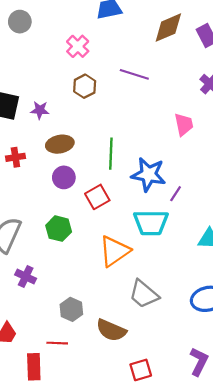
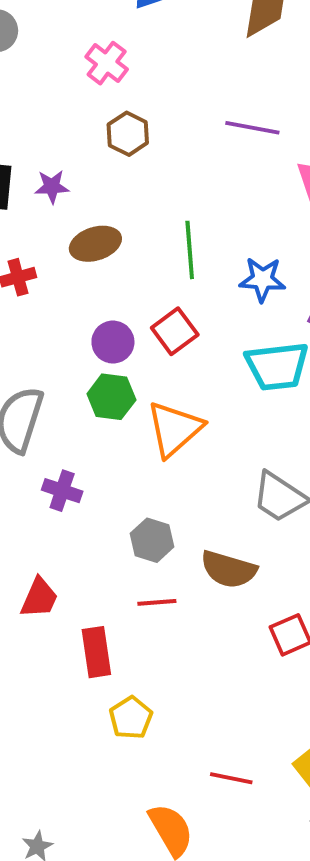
purple line: (134, 74) -> (252, 128), moved
blue star: (149, 174) -> (262, 279), size x0.7
purple circle: (64, 177) -> (113, 342), moved
orange triangle: (114, 251) -> (175, 429), moved
red line: (57, 343) -> (157, 602), moved

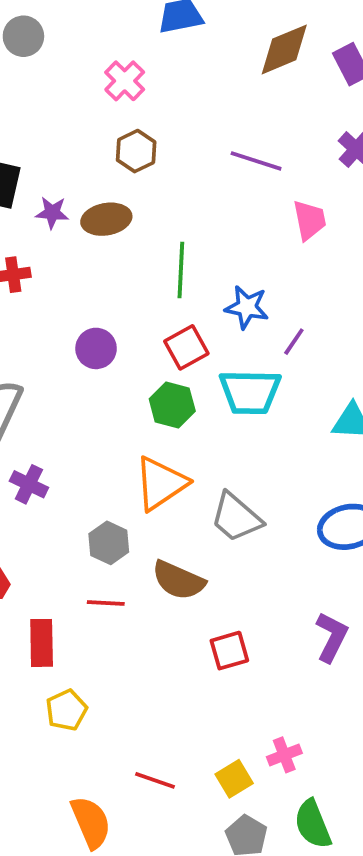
purple star: (52, 187) -> (52, 213), moved
brown ellipse: (95, 244) -> (106, 219), moved
red square: (175, 331) -> (186, 347), moved
green hexagon: (111, 397) -> (172, 405), moved
orange triangle: (175, 429) -> (161, 483), moved

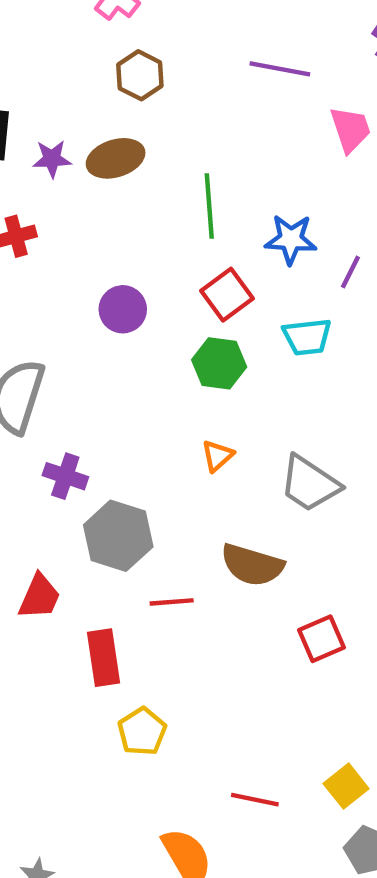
cyan trapezoid: (250, 392) -> (307, 337), size x0.7
orange triangle: (161, 483) -> (217, 456), size x0.5
gray hexagon: (109, 543) -> (118, 536), moved, size x1.4

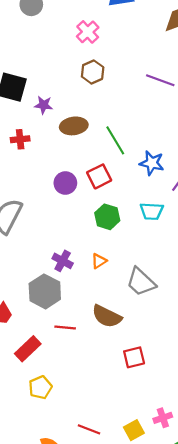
brown ellipse: (116, 158) -> (74, 126), moved
green line: (209, 206) -> (115, 140), turned -36
red square: (227, 295) -> (99, 176), moved
purple cross: (65, 476) -> (63, 261), moved
red rectangle: (103, 658) -> (28, 349), turned 45

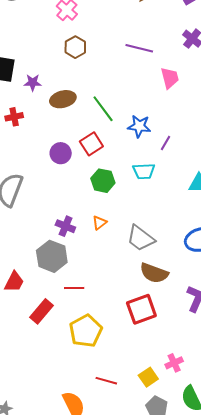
brown semicircle: (107, 316) -> (154, 273), moved
red square: (134, 357) -> (141, 309), size x1.4
yellow pentagon: (40, 387) -> (86, 331), moved, size x1.5

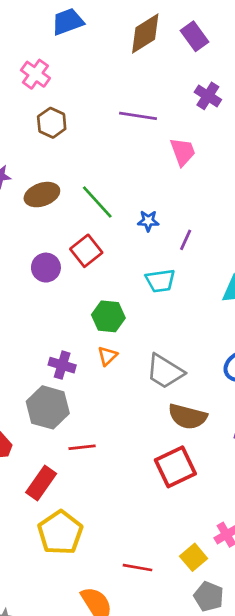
blue star: (139, 126) -> (148, 221), size x0.7
green hexagon: (103, 181) -> (108, 316), moved
yellow pentagon: (86, 331) -> (60, 533), moved

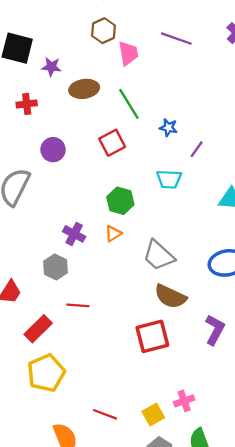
pink trapezoid: (183, 152) -> (128, 53), moved
purple circle: (46, 268) -> (53, 150), moved
gray hexagon: (48, 407) -> (55, 267), size x0.7

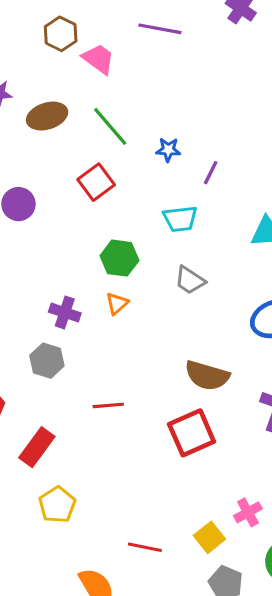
pink trapezoid: (128, 53) -> (98, 59), turned -35
gray trapezoid: (159, 255) -> (190, 280), moved, size x0.7
red line: (78, 305) -> (108, 405), moved
yellow pentagon: (46, 373) -> (57, 505), size x0.7

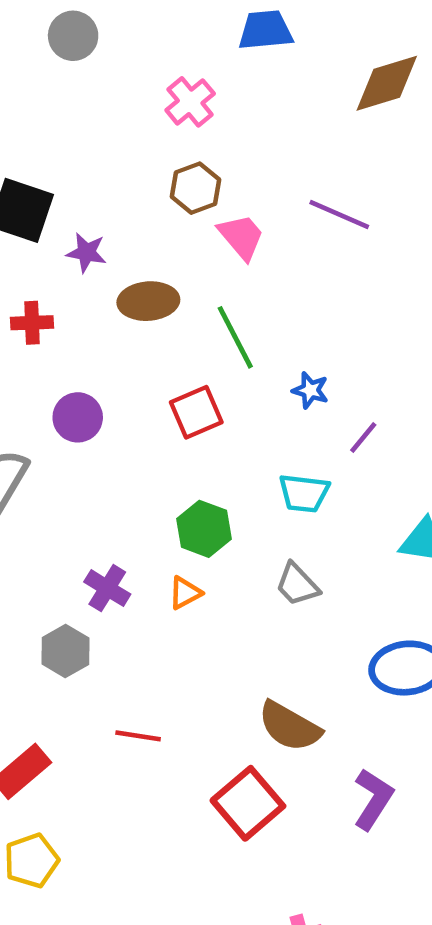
red square: (192, 433) -> (248, 803), turned -30

